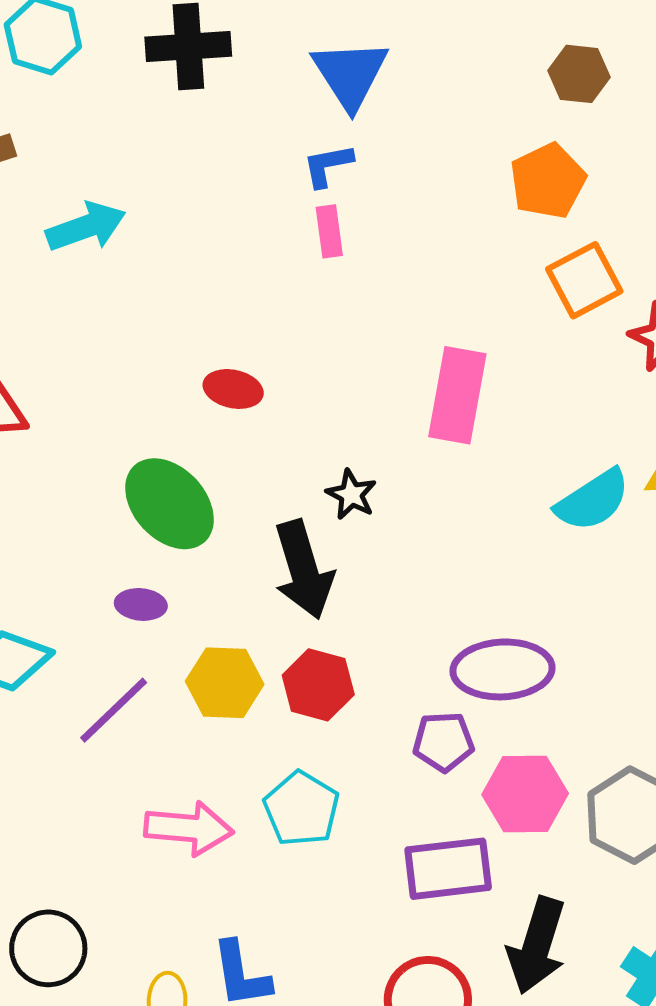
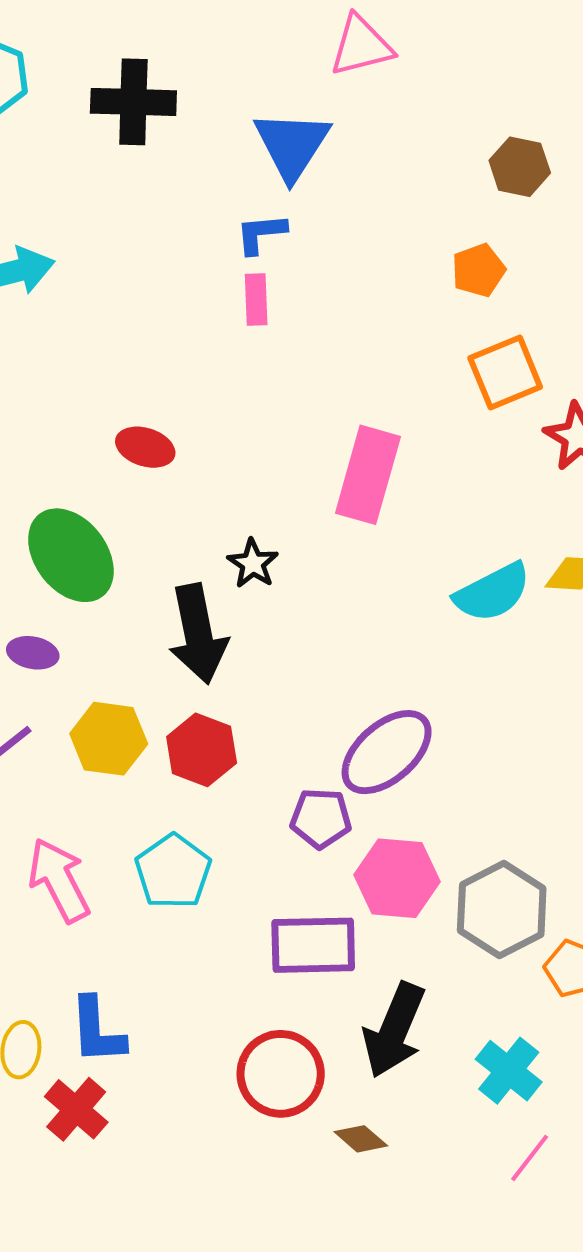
orange pentagon: (548, 181) -> (478, 270), size x0.7
purple ellipse: (503, 669) -> (387, 752), turned -44
pink arrow: (189, 828) -> (59, 880), turned -128

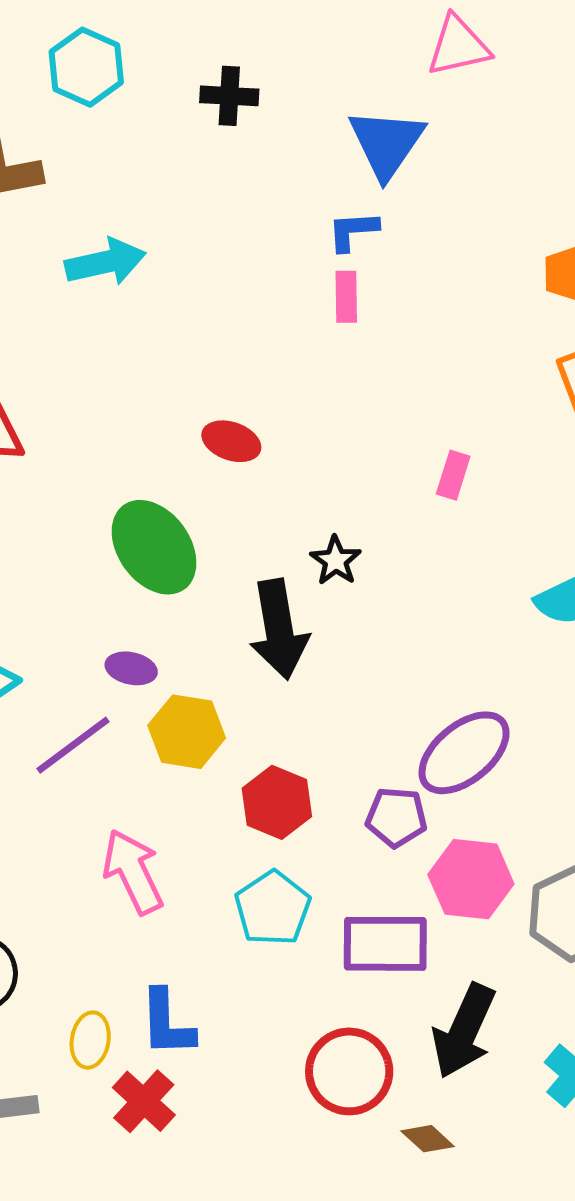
black cross: (133, 102) -> (229, 96), size x0.7
pink rectangle: (368, 475) -> (453, 475), size x0.5
purple ellipse: (33, 653) -> (131, 668), moved
red hexagon: (202, 750) -> (277, 802), moved
cyan pentagon: (173, 872) -> (273, 908), moved

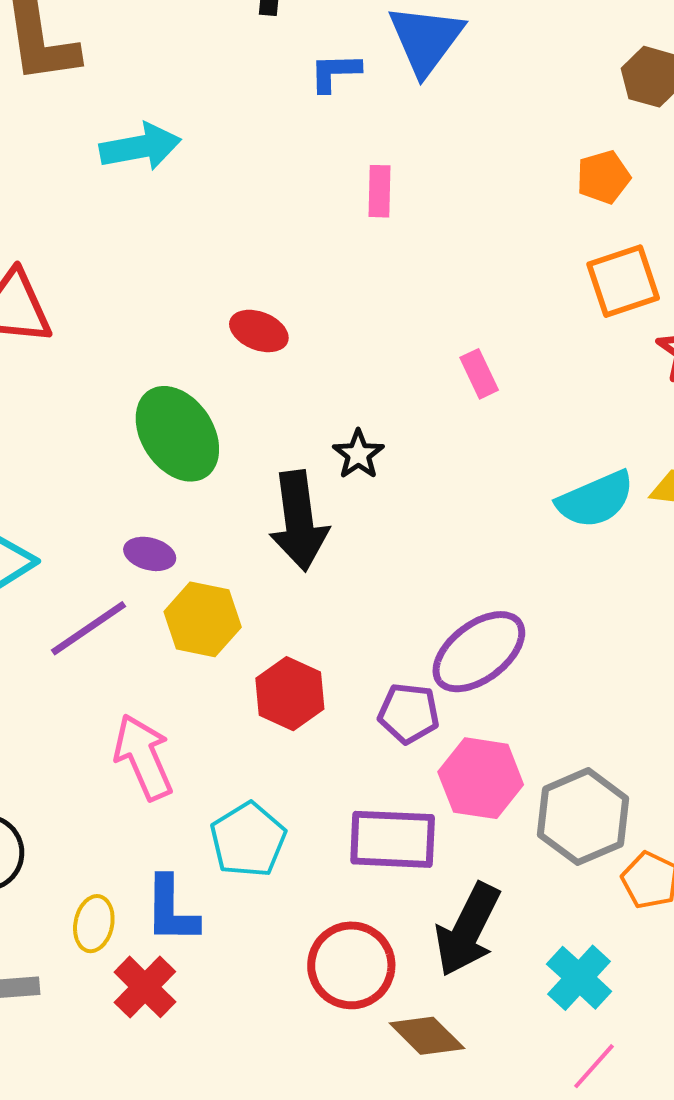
blue L-shape: (353, 231) -> (335, 72), moved
pink rectangle: (453, 475) -> (479, 374), turned -45
cyan pentagon: (273, 908) -> (248, 840), moved
brown diamond: (428, 1139) -> (427, 1036), size x1.4

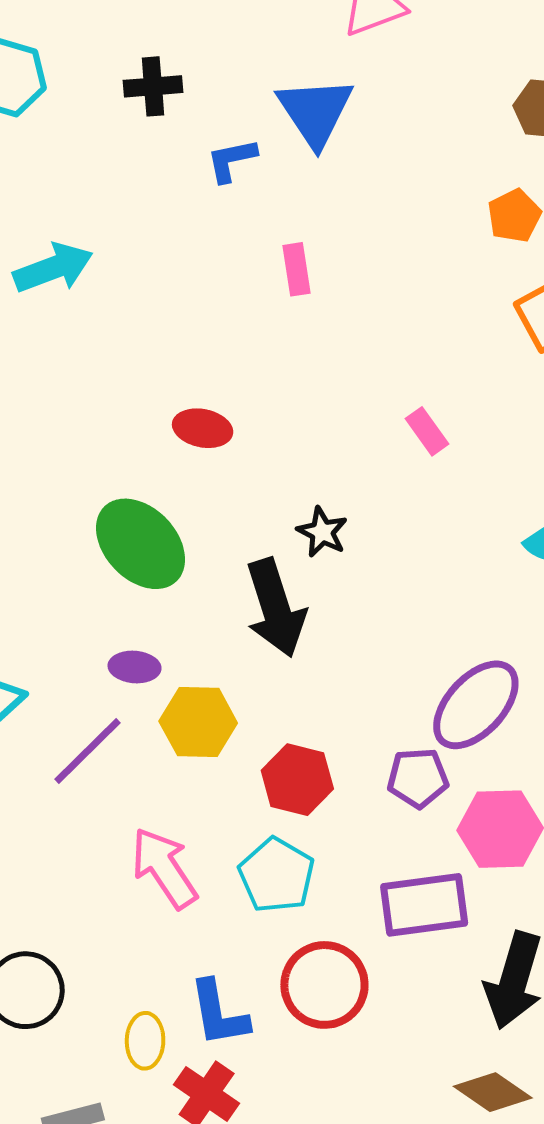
cyan pentagon: (248, 840) -> (277, 875), moved
red circle: (351, 965) -> (324, 985), moved

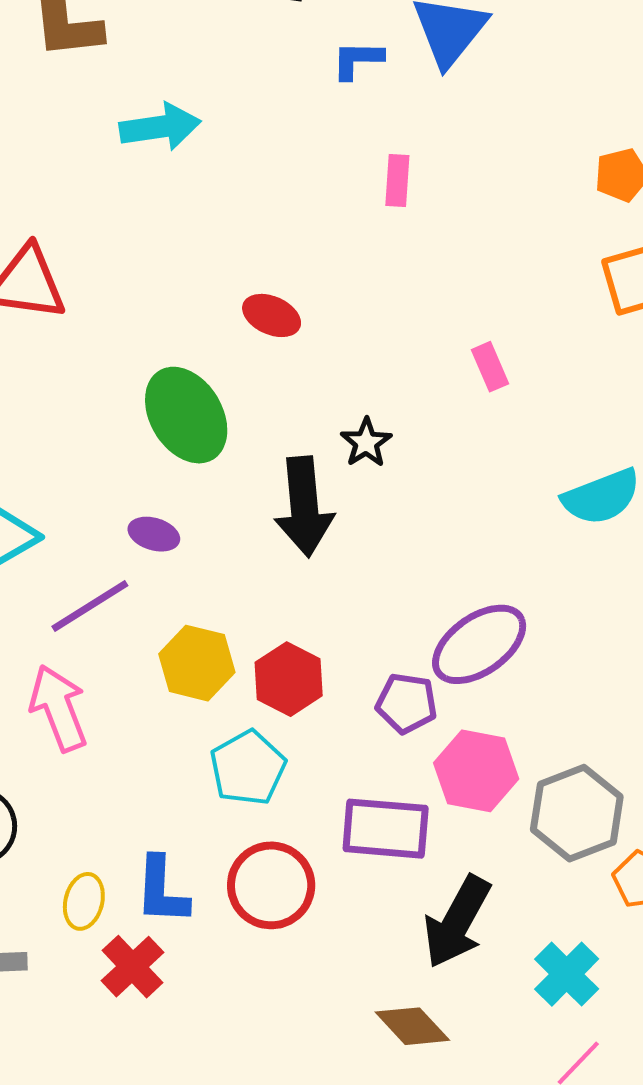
yellow hexagon: (198, 722) -> (197, 663), moved
pink arrow: (164, 868) -> (59, 708), moved

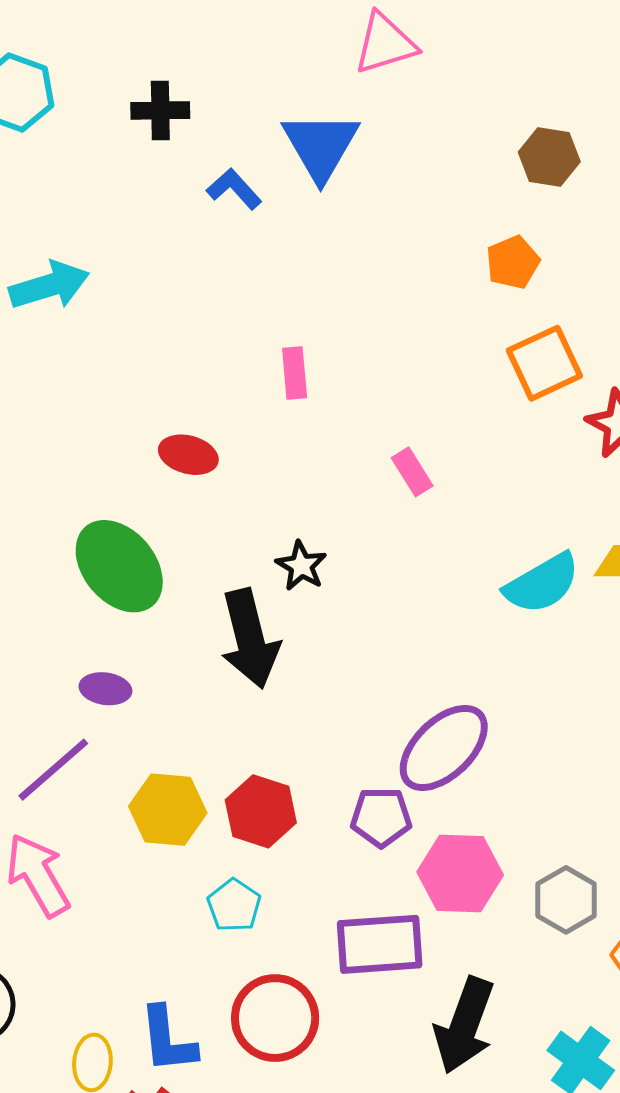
blue L-shape: (357, 60) -> (234, 189), turned 56
pink rectangle: (397, 180) -> (295, 373), moved
cyan pentagon: (248, 768) -> (234, 905), size x0.7
gray hexagon: (577, 813) -> (566, 900), size x0.7

